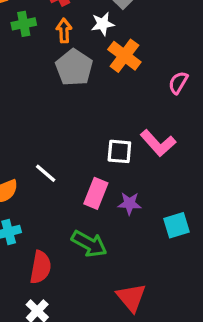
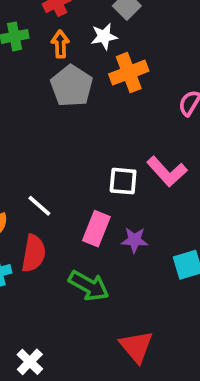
orange cross: (124, 56) -> (129, 73), turned 32
red semicircle: (41, 267) -> (34, 253), moved

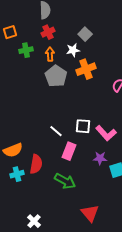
pink L-shape: (167, 172) -> (106, 133), moved
white line: (39, 206) -> (56, 131), moved
purple star: (134, 240) -> (100, 158), moved

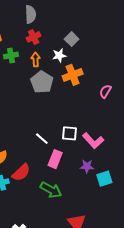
red semicircle: (36, 164) -> (21, 172), turned 36

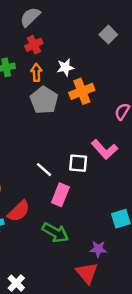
gray semicircle: (30, 14) -> (30, 17), turned -132
gray square: (72, 39) -> (108, 35), moved
pink L-shape: (93, 141) -> (105, 149), moved
purple star: (87, 166) -> (98, 249), moved

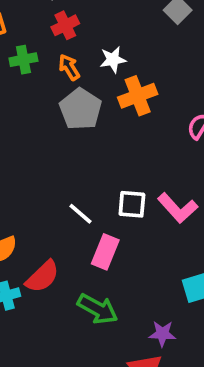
orange arrow: (36, 72) -> (69, 67), turned -30
pink L-shape: (105, 149) -> (178, 208), moved

